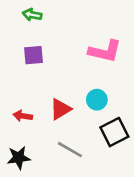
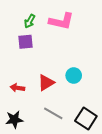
green arrow: (32, 15) -> (30, 21), moved, turned -72
pink L-shape: (105, 51) -> (61, 21), moved
black square: (114, 132) -> (86, 119), moved, turned -30

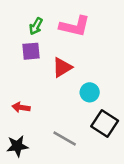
red triangle: (46, 83) -> (62, 67), moved
black square: (86, 119) -> (105, 124), moved

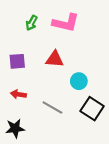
purple square: (31, 51) -> (17, 61), moved
red triangle: (62, 67) -> (55, 59), turned 36
gray line: (65, 139) -> (52, 108), moved

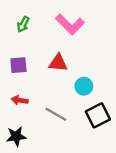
green arrow: (32, 23) -> (23, 24), moved
pink L-shape: (66, 23) -> (70, 24), turned 32
black square: (92, 109) -> (98, 115), turned 30

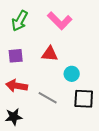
green arrow: (23, 24) -> (20, 21), size x1.5
red arrow: (20, 100) -> (17, 86), size x1.5
black square: (98, 115) -> (84, 99), turned 30

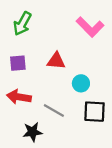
pink L-shape: (60, 21) -> (90, 27), moved
black star: (14, 117) -> (32, 132), moved

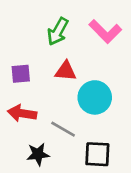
green arrow: (22, 24) -> (58, 31), moved
cyan circle: (81, 83) -> (95, 97), size x1.6
black square: (95, 112) -> (97, 154), moved

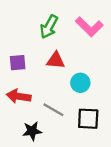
cyan circle: (95, 97) -> (80, 83), size x0.7
black square: (97, 154) -> (88, 119), moved

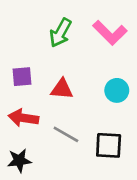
red triangle: (56, 60) -> (62, 89), moved
cyan circle: (80, 83) -> (117, 90), moved
black star: (32, 131) -> (19, 160), moved

